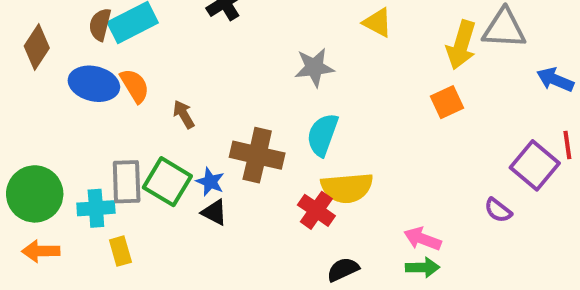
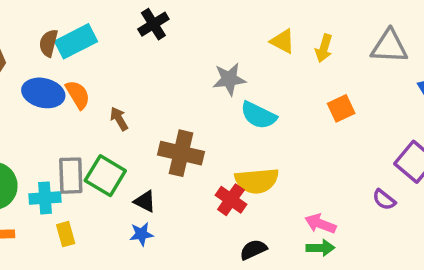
yellow arrow: (461, 45) -> (324, 48), moved, size x0.7
cyan semicircle: (322, 135) -> (258, 115), moved, turned -84
blue star: (210, 182) -> (141, 234), moved, turned -30

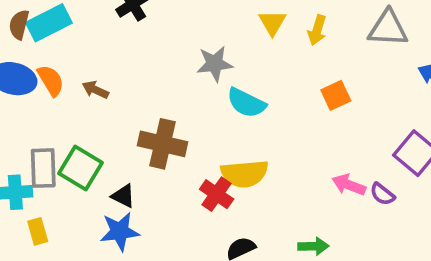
yellow triangle: (283, 41) -> (272, 23), turned 32
brown arrow: (119, 119) -> (95, 90), moved, turned -35
pink arrow: (320, 224) -> (349, 185), moved
blue star: (141, 234) -> (120, 231), size x1.5

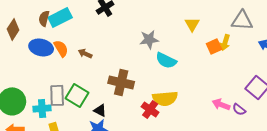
yellow triangle: (272, 23) -> (192, 24), moved
yellow arrow: (317, 30) -> (225, 42), moved
orange square: (336, 95) -> (214, 46), moved

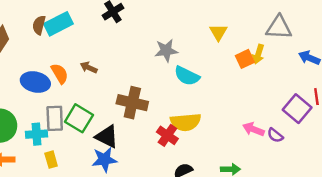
blue ellipse: (41, 47) -> (35, 82), moved
orange semicircle: (61, 48) -> (60, 74), moved
black triangle: (100, 110) -> (107, 137), size x1.5

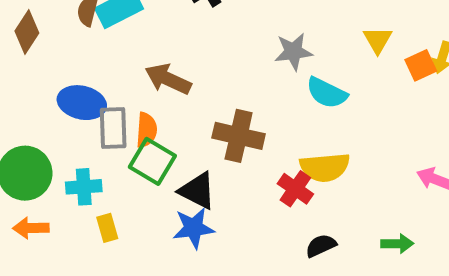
yellow triangle: (218, 32) -> (378, 40), moved
brown arrow: (89, 67) -> (168, 79), size x1.6
orange semicircle: (60, 74) -> (146, 130), moved, turned 35
gray rectangle: (55, 118) -> (113, 128), moved

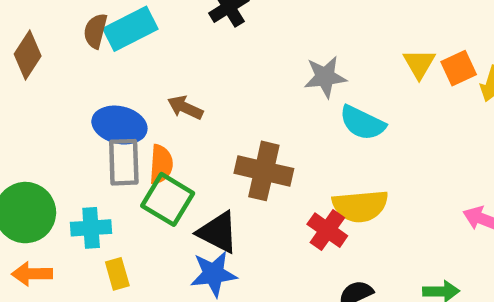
orange square: (421, 65) -> (459, 68), moved
brown arrow: (168, 79) -> (185, 108), size x0.7
blue ellipse: (82, 103) -> (119, 125), moved

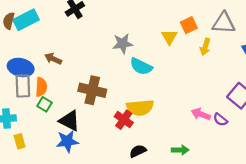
orange square: (459, 68) -> (189, 25), moved
green square: (168, 199) -> (45, 104), size x0.6

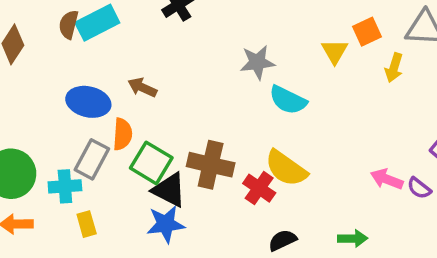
gray rectangle: (23, 86) -> (92, 159), moved, turned 30
brown cross: (92, 90) -> (211, 165), moved
green square: (45, 104) -> (151, 163), moved, size x1.6
yellow semicircle: (140, 108) -> (286, 168), turned 40

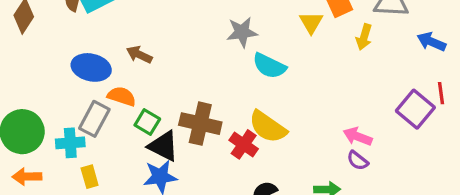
orange semicircle: (122, 134) -> (122, 96), turned -76
green square: (151, 163) -> (147, 122), size x0.7
purple semicircle: (419, 188) -> (358, 161), moved

